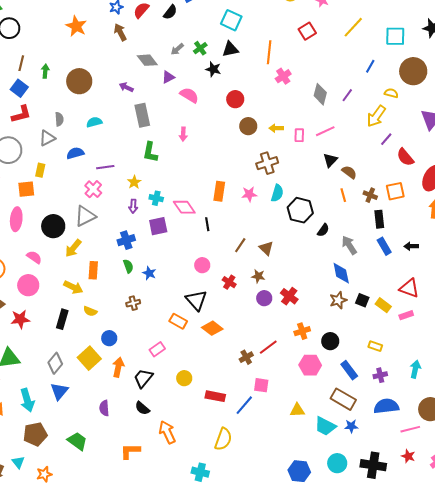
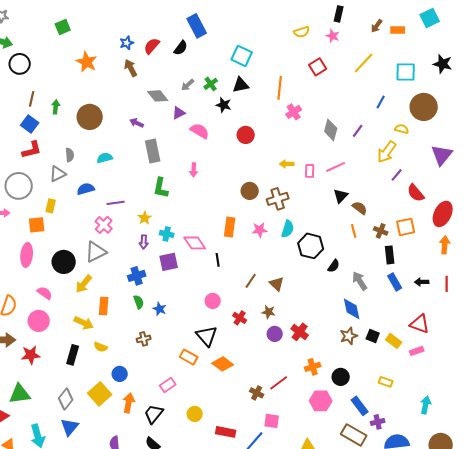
brown circle: (248, 126) -> (250, 191), moved
brown cross: (246, 357) -> (257, 393), turned -32
purple cross: (380, 375) -> (378, 422), moved

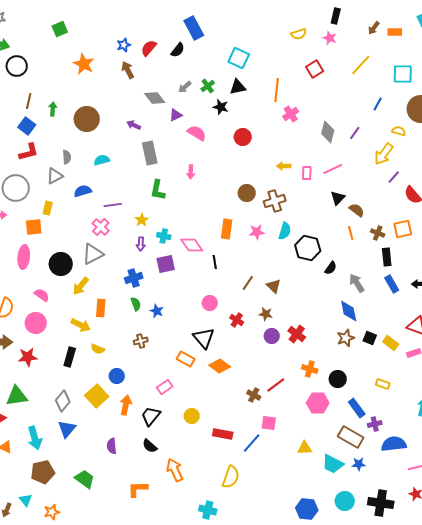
orange cross: (313, 367) -> (310, 369), turned 35

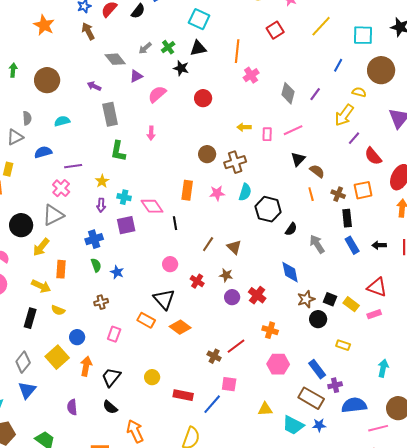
pink semicircle: (197, 133) -> (157, 94), turned -72
blue diamond: (349, 311) -> (290, 272), moved
black circle: (338, 379) -> (318, 319), moved
pink rectangle: (165, 387) -> (114, 334), moved, turned -35

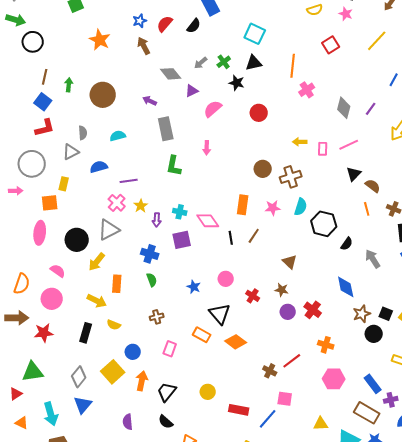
yellow star: (102, 181) -> (141, 206), moved
blue cross: (94, 239) -> (150, 254), turned 36
brown line: (208, 244) -> (254, 236), moved
blue star: (117, 272) -> (194, 287), moved

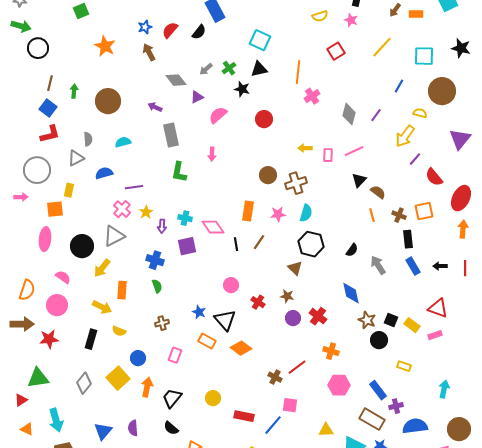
black hexagon: (324, 224) -> (311, 244), moved
blue star: (194, 287) -> (199, 312), moved
brown star: (362, 314) -> (367, 320), turned -30
blue triangle: (83, 405) -> (103, 431), moved

